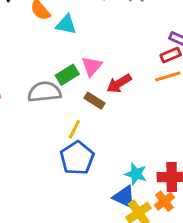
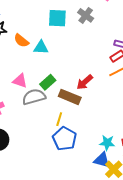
pink triangle: (92, 66) -> (20, 81), moved, turned -42
brown rectangle: (95, 101) -> (70, 97), size x1.5

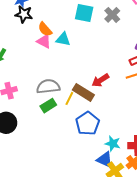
pink triangle: (20, 81) -> (44, 41), moved
green rectangle: (48, 82) -> (48, 106), moved
yellow line: (59, 119) -> (69, 98), moved
blue pentagon: (65, 139) -> (88, 124), moved

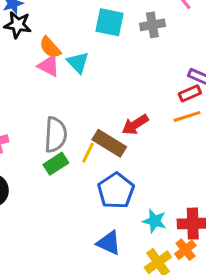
gray cross: (112, 15) -> (152, 25), turned 35
cyan triangle: (63, 39) -> (78, 62), turned 35
gray semicircle: (48, 86) -> (56, 135), turned 100
blue triangle: (105, 160) -> (109, 243), moved

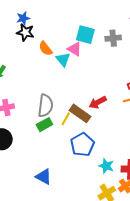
pink triangle: (49, 66) -> (75, 49), moved
blue triangle: (109, 243) -> (44, 177), moved

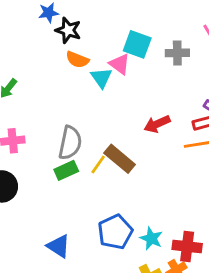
black star: (25, 32) -> (68, 30), moved
orange semicircle: (46, 49) -> (77, 60), turned -35
red arrow: (98, 102) -> (157, 124), moved
blue pentagon: (82, 145) -> (115, 232), moved

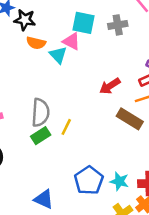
brown rectangle: (120, 159) -> (130, 119), moved

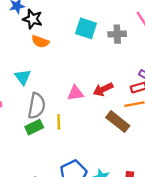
pink triangle: (71, 41) -> (75, 93), moved, turned -42
cyan triangle: (58, 55) -> (23, 77), moved
yellow line: (66, 127) -> (59, 122), turned -35

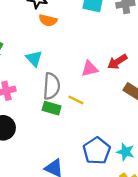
yellow line: (59, 122) -> (76, 100), turned -56
green rectangle: (34, 127) -> (52, 108), turned 48

